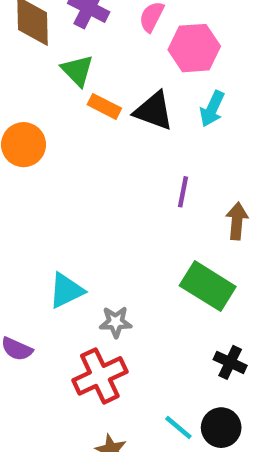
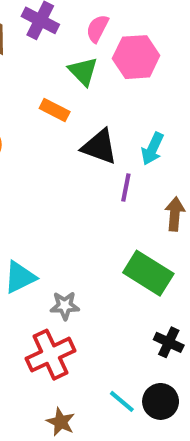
green triangle: (77, 71) -> (83, 71), moved
cyan arrow: (212, 109) -> (152, 149), moved
black triangle: (154, 111) -> (99, 147), moved

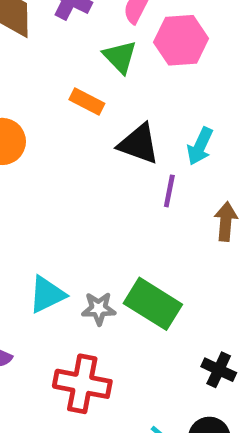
green rectangle: (148, 273) -> (153, 304), moved
gray star: (65, 306) -> (99, 309), moved
red cross: (50, 355) -> (82, 384), turned 36

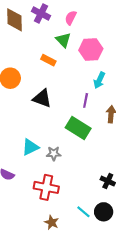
pink hexagon: (181, 40) -> (91, 50), moved
black triangle: (139, 144) -> (42, 98), moved
green rectangle: (153, 304) -> (78, 128), moved

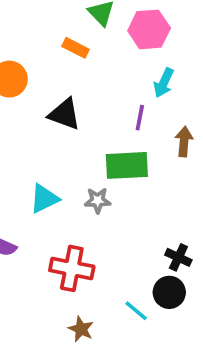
green rectangle: (78, 128) -> (127, 165), turned -35
gray star: (54, 153) -> (98, 200), moved
black circle: (104, 212) -> (169, 292), moved

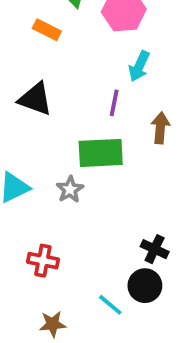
gray star: (98, 200) -> (70, 189), turned -30
red cross: (72, 268) -> (43, 261), size x0.7
brown star: (81, 329) -> (53, 324), turned -30

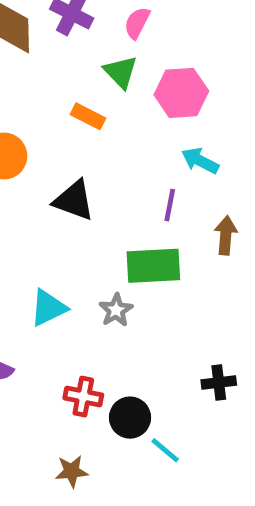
cyan arrow: (139, 66) -> (200, 161), turned 92
black cross: (155, 249) -> (219, 383), turned -32
black circle: (145, 286) -> (130, 418), moved
brown star: (53, 324) -> (72, 471), moved

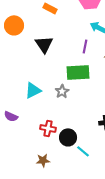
black triangle: (74, 200) -> (44, 44), turned 36

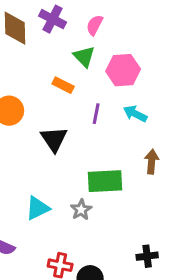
purple line: (85, 46) -> (96, 114), moved

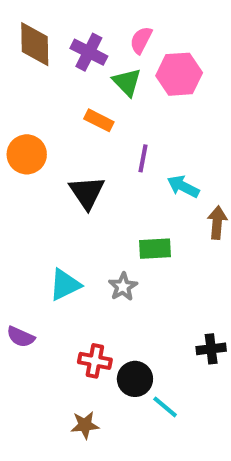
purple cross: (53, 19) -> (89, 52), moved
pink hexagon: (123, 70) -> (179, 74), moved
cyan arrow: (135, 114) -> (183, 186), moved
green rectangle: (105, 181) -> (155, 249), size x0.7

